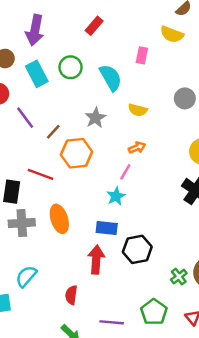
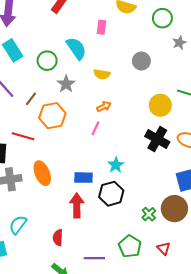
green circle: (71, 67) -> (47, 61), moved
cyan star: (116, 196) -> (116, 165), moved

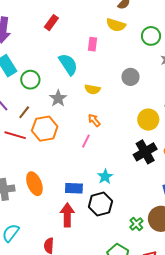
green circle: (47, 61) -> (30, 80), moved
orange arrow: (104, 106) -> (94, 120), turned -104
red line: (23, 136) -> (15, 135), moved
black cross: (157, 139) -> (145, 152), turned 30

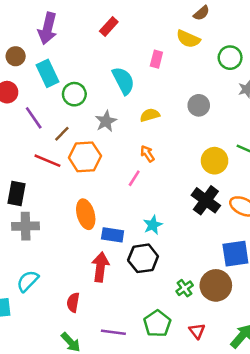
yellow semicircle: (92, 89) -> (150, 115), turned 147
black cross: (145, 152) -> (206, 200), turned -30
orange ellipse: (34, 184) -> (86, 214), moved

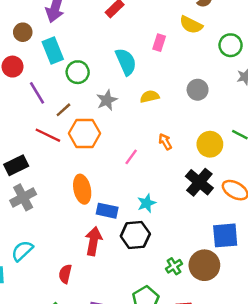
orange arrow: (147, 154) -> (165, 142), moved
black rectangle: (17, 193) -> (16, 165), turned 50
gray cross: (26, 226) -> (23, 197), turned -30

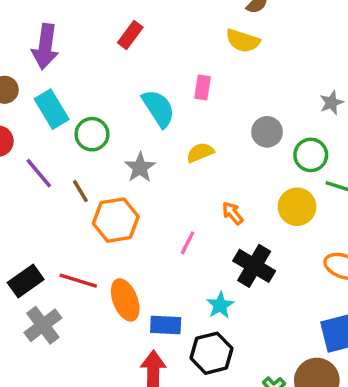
pink rectangle: (159, 43) -> (202, 88), moved
green circle: (231, 45) -> (311, 155), moved
brown line: (63, 110) -> (80, 191), turned -70
red line: (48, 135) -> (78, 281), moved
black cross: (199, 182) -> (254, 266), moved

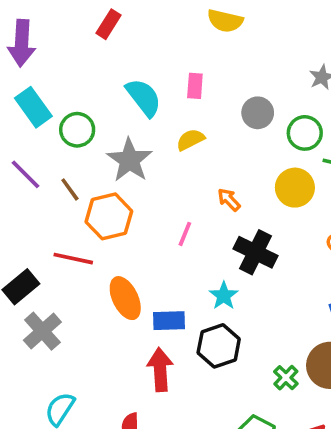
pink rectangle: (202, 88) -> (195, 86), moved
gray star: (140, 167) -> (129, 160), size x1.4
red line: (78, 281) -> (73, 259), moved

